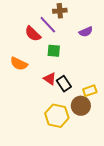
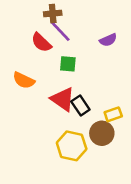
brown cross: (60, 11) -> (53, 13), moved
red triangle: (50, 79) -> (63, 99), size x1.5

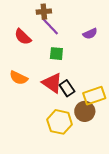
red semicircle: (41, 42) -> (23, 37), moved
orange semicircle: (24, 80) -> (19, 78), moved
yellow rectangle: (113, 114) -> (94, 96), size x1.5

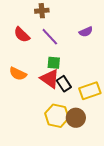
purple line: (50, 26) -> (50, 37), moved
green square: (56, 54) -> (54, 63), moved
brown circle: (85, 111) -> (76, 118), moved

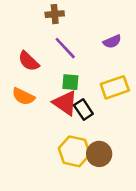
red semicircle: (22, 35) -> (29, 61), moved
yellow rectangle: (90, 91) -> (115, 87), moved

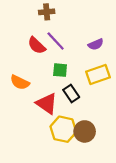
purple semicircle: (112, 42) -> (96, 44), moved
red semicircle: (29, 61) -> (37, 45), moved
red triangle: (65, 103) -> (47, 104), moved

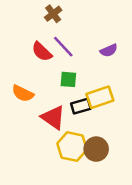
brown cross: (47, 12) -> (53, 14), turned -32
yellow rectangle: (98, 74) -> (100, 97), moved
black rectangle: (71, 93) -> (81, 106), turned -72

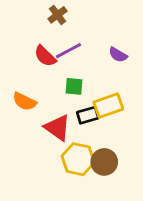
purple line: (63, 47) -> (69, 51), turned -75
purple semicircle: (109, 50) -> (118, 55), turned 54

